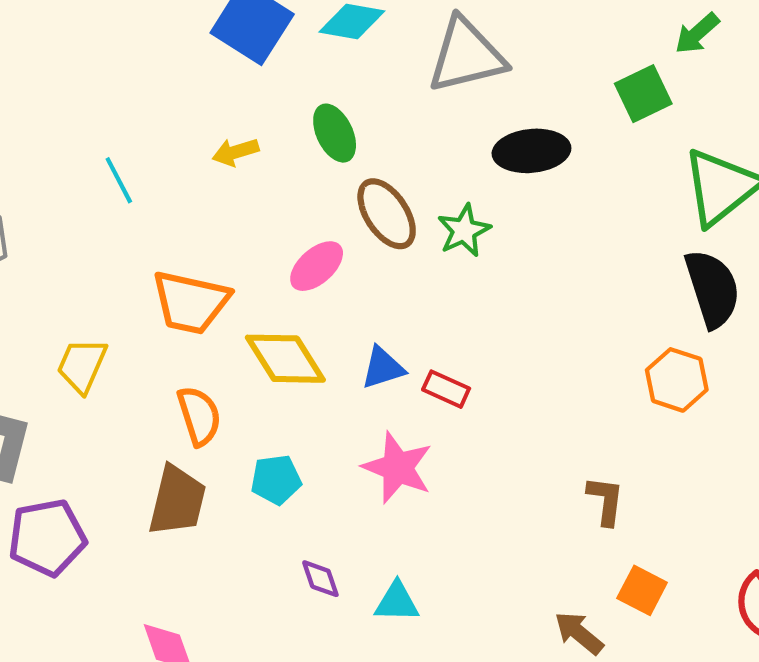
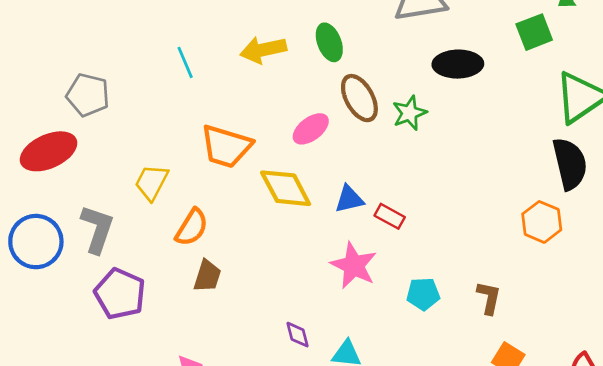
yellow arrow: (235, 152) -> (263, 50), size x1.5
orange semicircle: (199, 416) -> (192, 227), moved, turned 45
cyan pentagon: (276, 480) -> (423, 294), moved
brown trapezoid: (177, 501) -> (207, 276), size x0.7
purple pentagon: (47, 538) -> (120, 294), turned 30

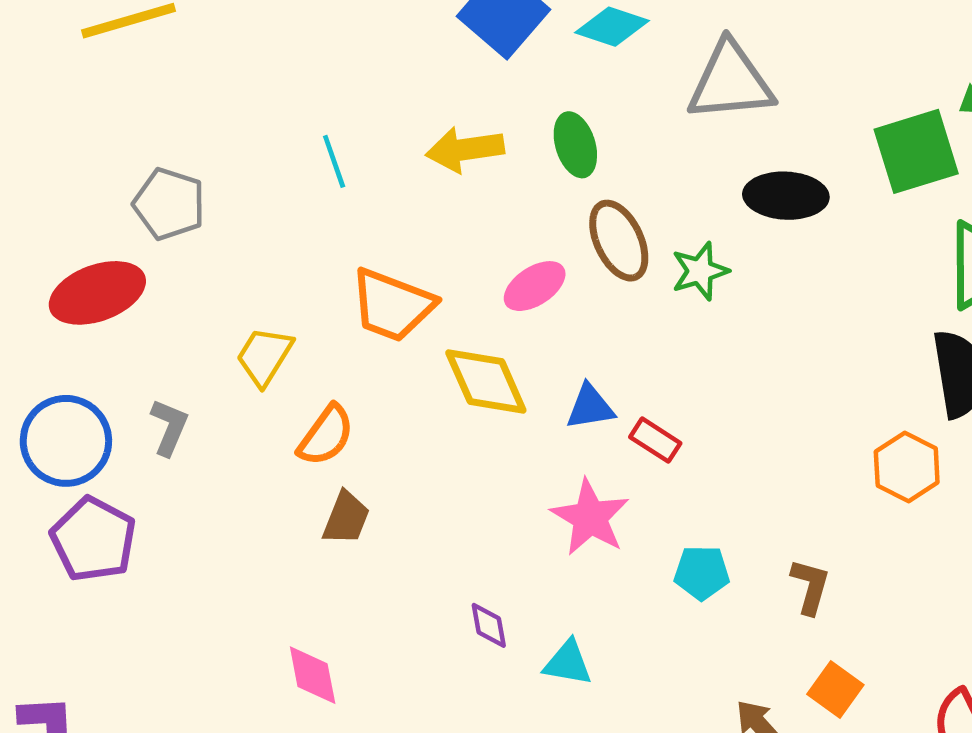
green square: (534, 32) -> (916, 151), size x1.4
gray L-shape: (97, 229) -> (169, 427), size x0.7
purple pentagon: (120, 294) -> (93, 539), moved

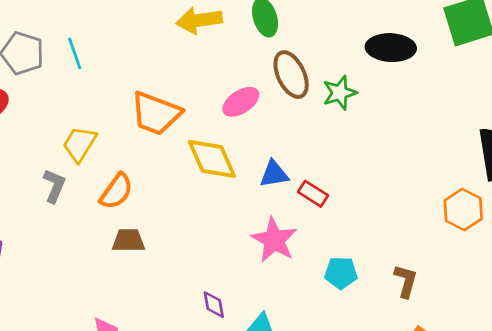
cyan line: (334, 161) -> (75, 53), moved
gray L-shape: (169, 427) -> (54, 186), moved
brown trapezoid: (346, 518) -> (128, 241), turned -112

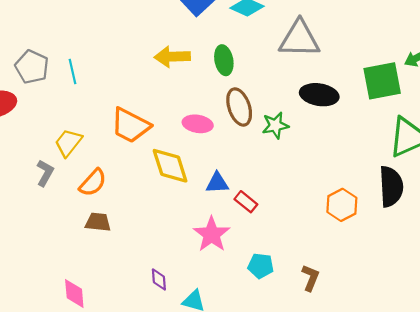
pink ellipse: (241, 102) -> (198, 124), turned 36
orange hexagon: (463, 210) -> (342, 205), moved

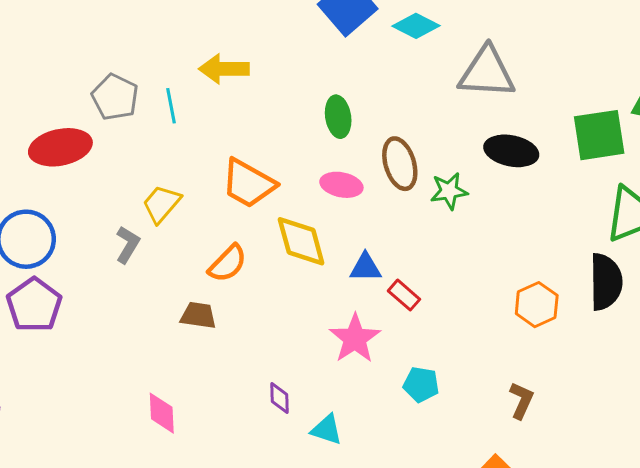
yellow arrow: (172, 57) -> (224, 69), moved
green ellipse: (224, 60) -> (338, 117), moved
orange semicircle: (93, 183) -> (228, 263), moved
brown L-shape: (310, 278) -> (521, 400), moved

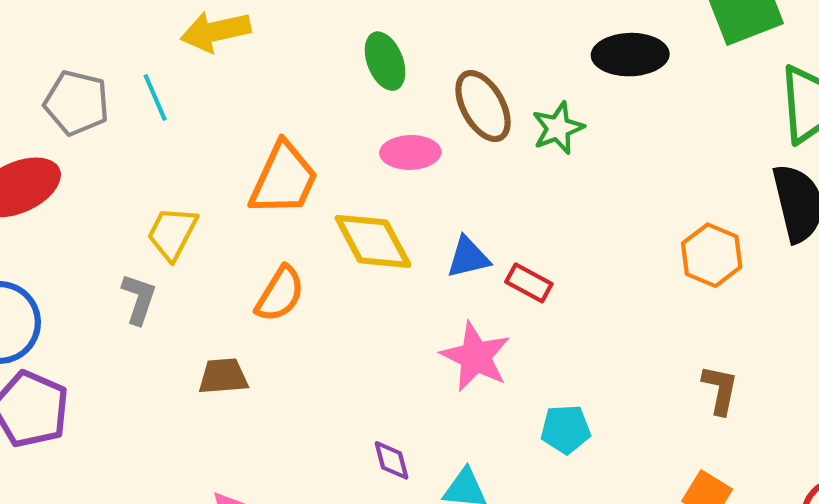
orange trapezoid: (248, 183) -> (284, 179), turned -82
brown trapezoid: (198, 315) -> (223, 376), moved
cyan pentagon: (421, 385) -> (566, 429), moved

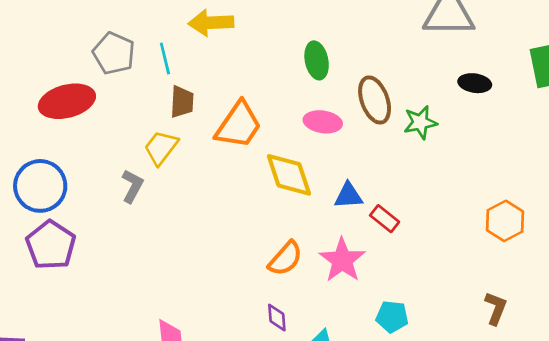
black ellipse: (630, 55) -> (475, 83), size x0.7
orange semicircle: (280, 294) -> (285, 259), moved
brown trapezoid: (223, 376) -> (182, 102), moved, turned 88

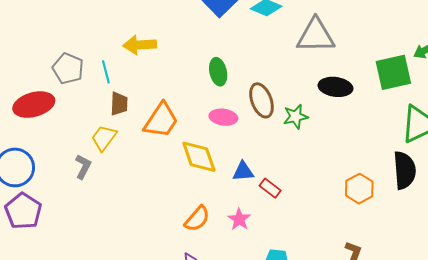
black ellipse: (475, 83) -> (335, 87), size x1.4
pink star: (342, 260) -> (239, 219), size x0.7

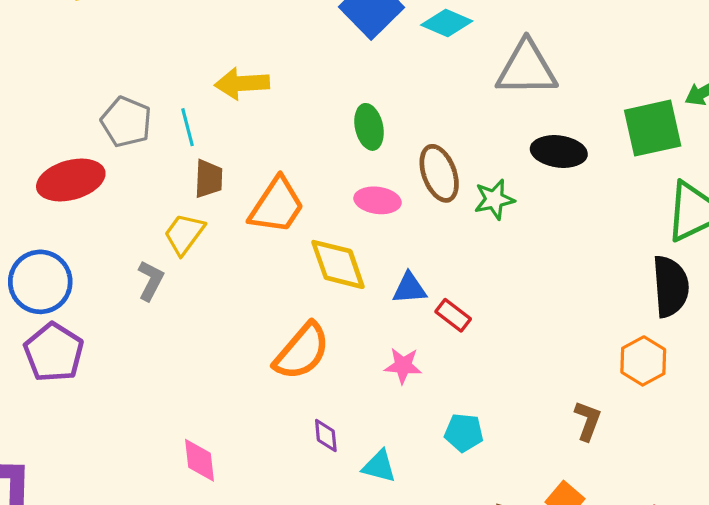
orange hexagon: (359, 189) -> (643, 361), moved
orange semicircle: (197, 219) -> (302, 351), moved, size x1.4
pink star: (239, 219) -> (403, 366), turned -30

